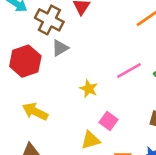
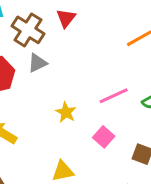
pink square: (109, 121) -> (104, 137), moved

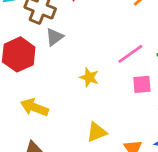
pink square: (104, 137) -> (142, 84), moved, turned -36

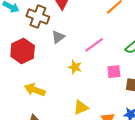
gray triangle: (54, 37) -> (58, 37), moved
pink line: (130, 54) -> (94, 45), moved

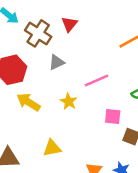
yellow arrow: (35, 90) -> (28, 102), moved
yellow triangle: (81, 107) -> (52, 148), moved

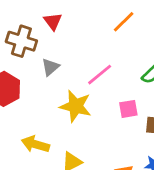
yellow arrow: (28, 102) -> (35, 144), moved
yellow star: (69, 102) -> (76, 106), size x1.6

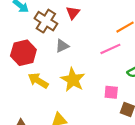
pink line: (100, 75) -> (110, 49), moved
yellow arrow: (35, 144) -> (38, 81), moved

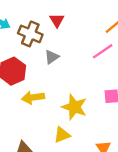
yellow star: (73, 80) -> (74, 107), moved
yellow arrow: (38, 81) -> (33, 97), turned -30

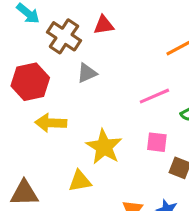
red triangle: (57, 20) -> (104, 25), turned 42
pink line: (103, 51) -> (154, 96), moved

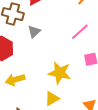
yellow arrow: (51, 123) -> (15, 80), moved

